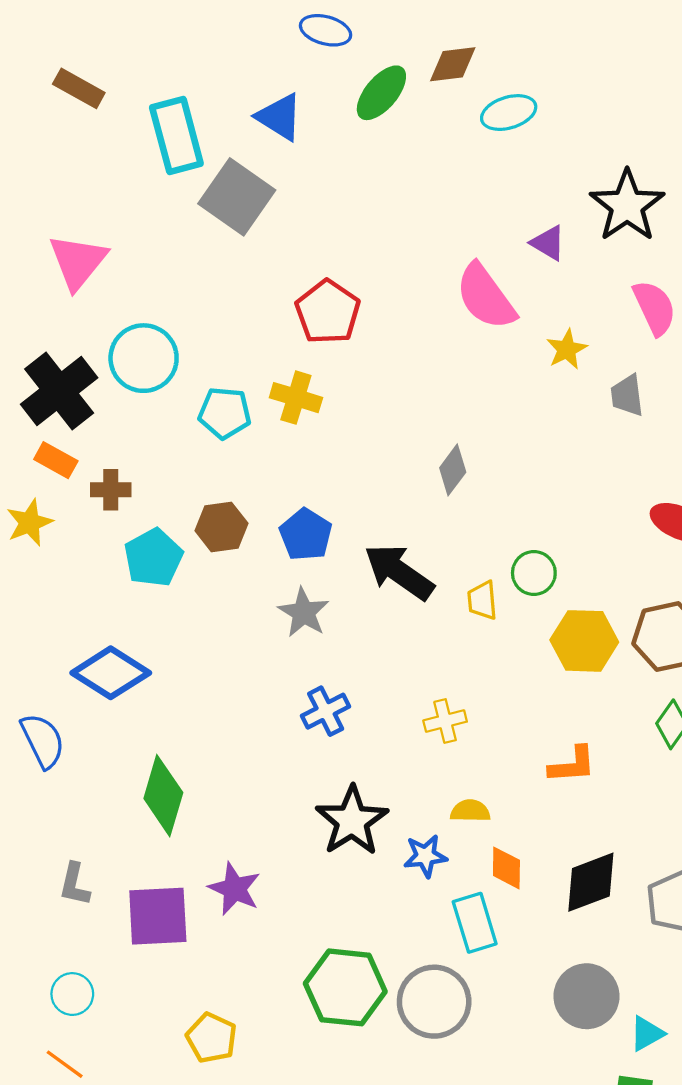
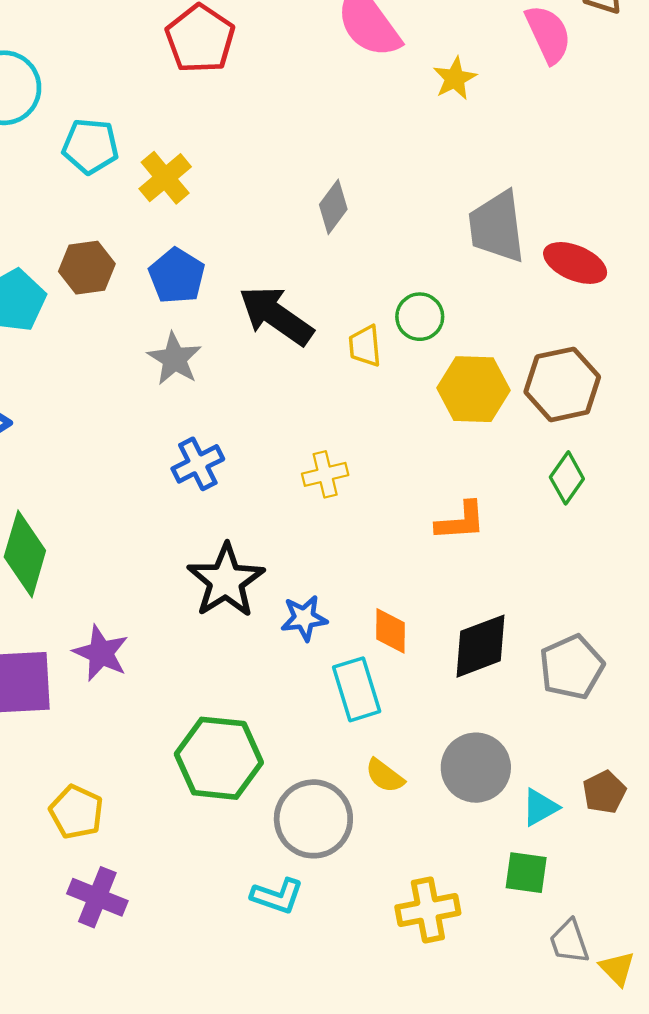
gray trapezoid: (627, 395) -> (497, 227), moved, size x1.6
yellow cross: (296, 398) -> (165, 178), moved, turned 33
yellow semicircle: (470, 811) -> (385, 776), moved, turned -144
gray circle: (434, 1002) -> (313, 819), moved

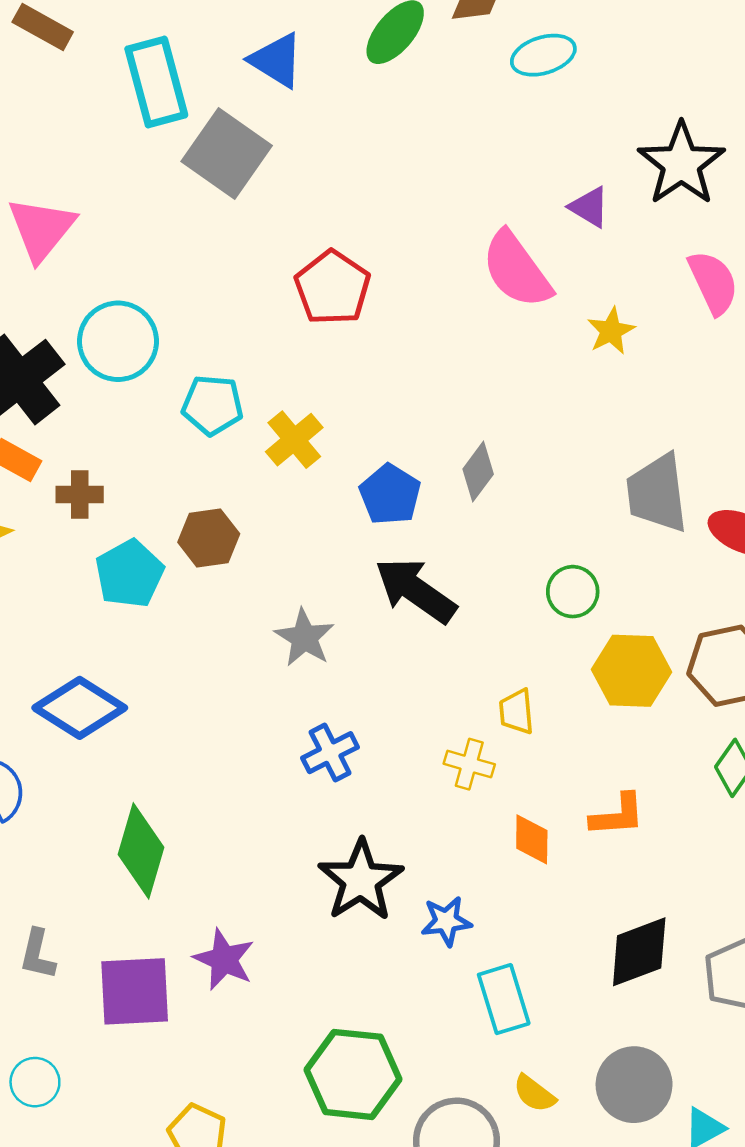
blue pentagon: (177, 276) -> (390, 495), moved
yellow trapezoid: (365, 346) -> (517, 712), moved
yellow cross: (325, 474) -> (469, 764), turned 30
orange diamond: (391, 631) -> (532, 839), moved

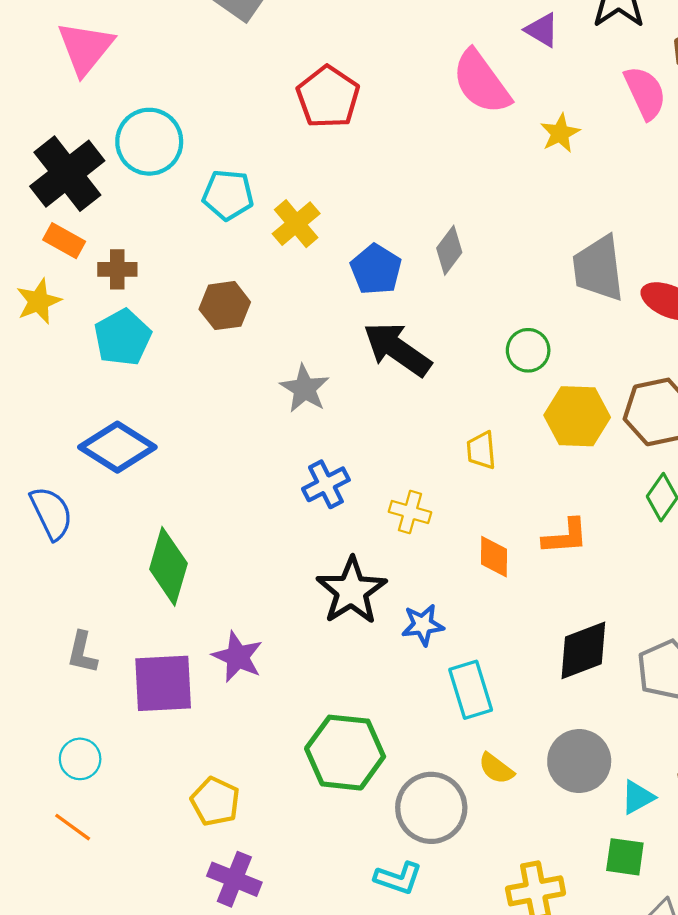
cyan pentagon: (129, 574) -> (123, 337), moved
yellow cross: (469, 764) -> (410, 512), moved

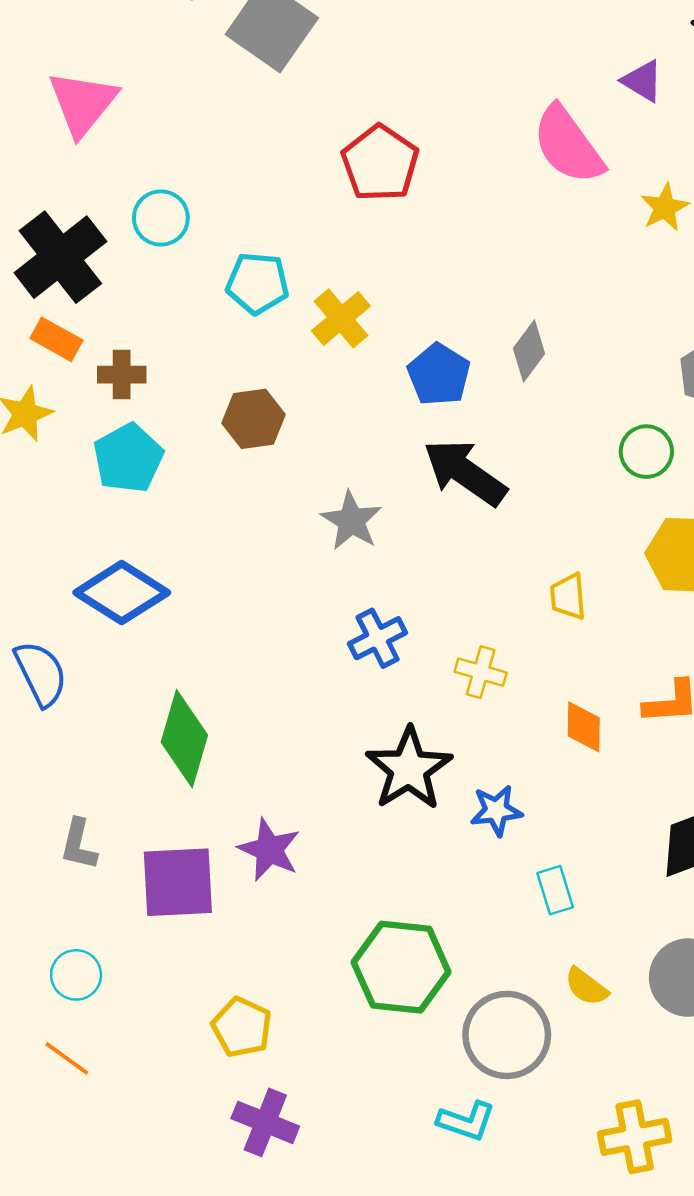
cyan circle: (149, 142) -> (161, 218), size x0.7
green circle: (528, 350) -> (646, 452), moved
cyan rectangle: (471, 690) -> (555, 890), size x0.7

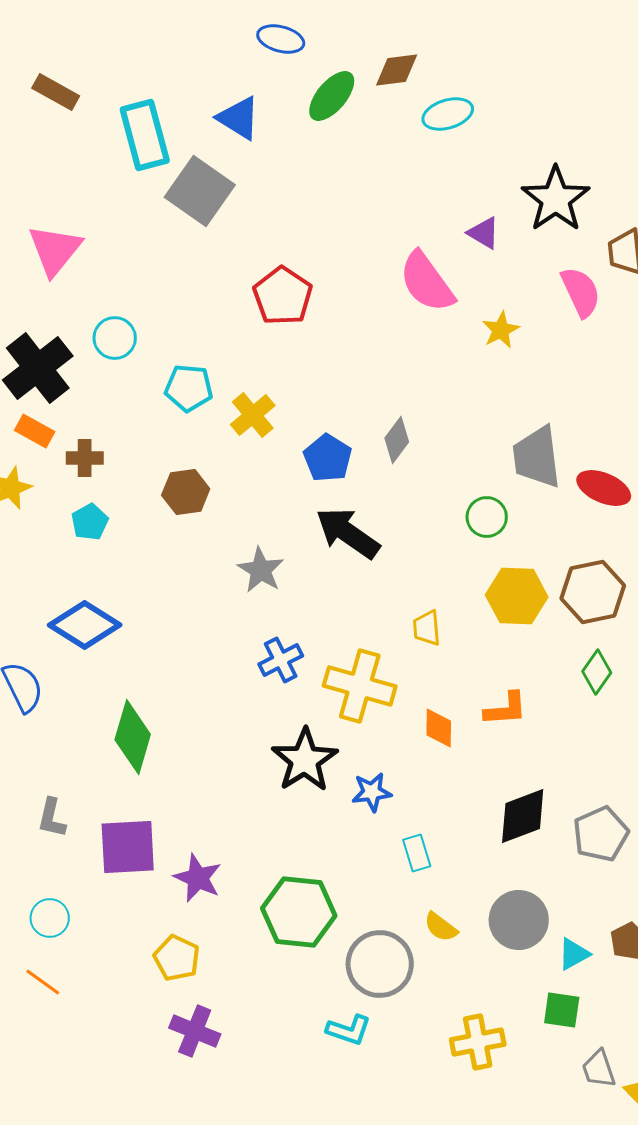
cyan pentagon: (128, 458) -> (90, 522), size x0.7
yellow cross: (481, 672) -> (360, 686), size x1.8
purple star: (269, 850) -> (198, 878), moved

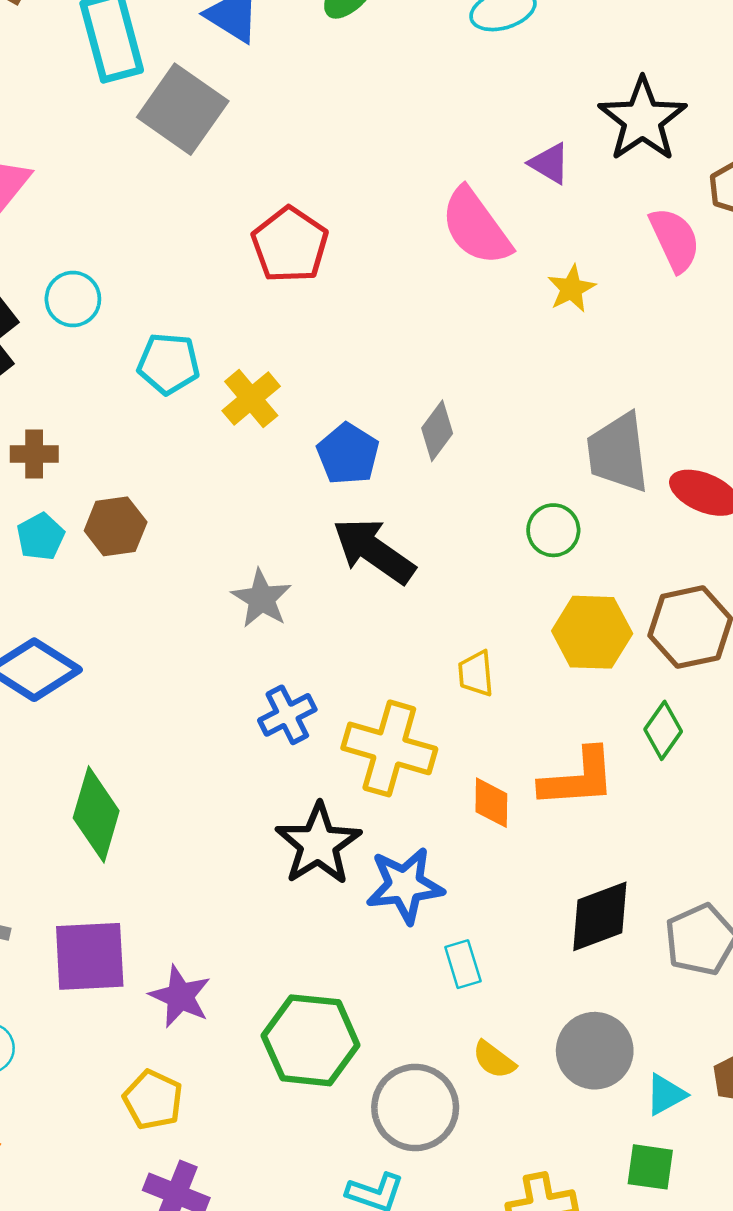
brown hexagon: (186, 492) -> (116, 526), moved
green diamond: (597, 672) -> (663, 730), moved
orange L-shape: (506, 709) -> (578, 778), size x1.4
blue star: (372, 792) -> (405, 885), size x1.5

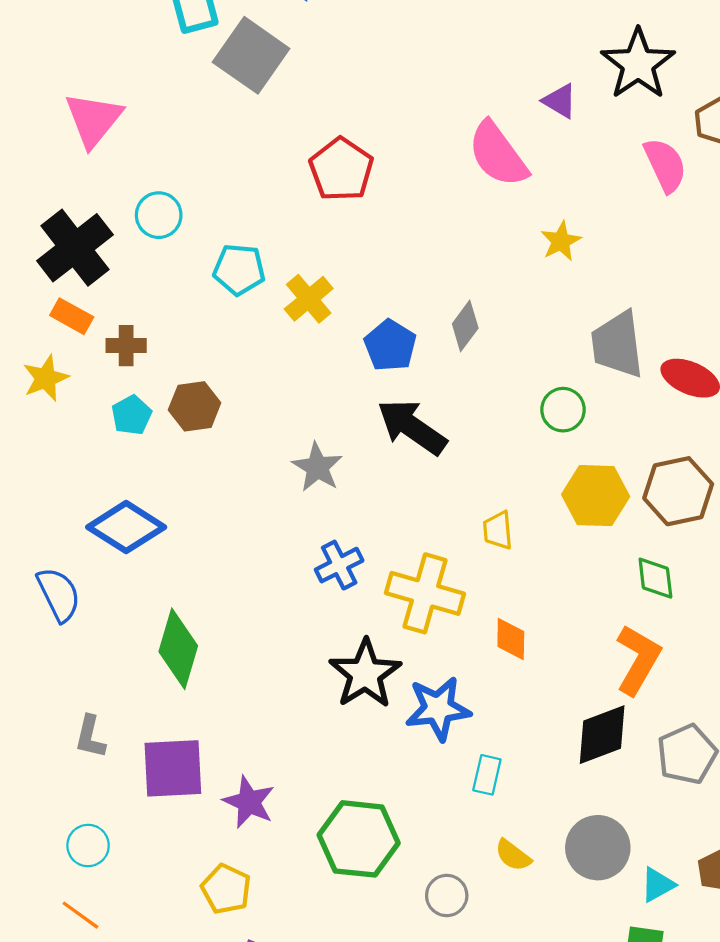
yellow star: (571, 289) -> (561, 241), moved
green diamond: (663, 730) -> (655, 578), turned -42
orange L-shape: (578, 778) -> (638, 660), moved, turned -56
cyan rectangle: (463, 964) -> (487, 775), turned 30
gray circle: (415, 1107) -> (447, 895), size x0.6

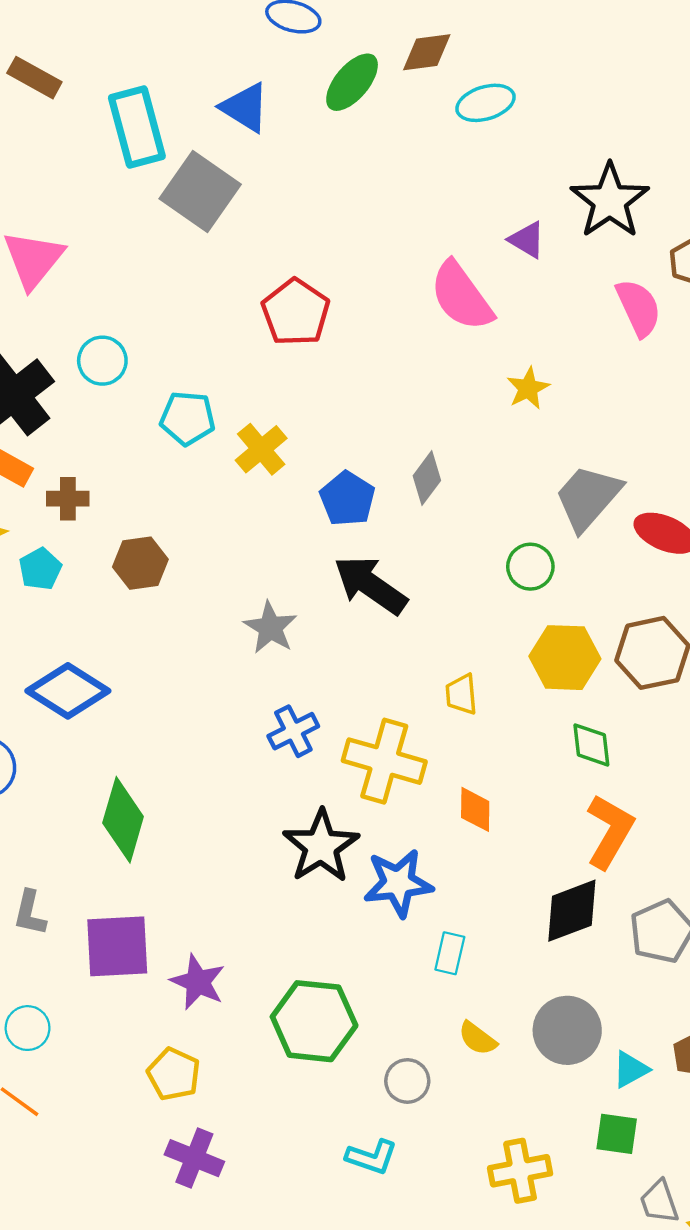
gray trapezoid: (617, 344) -> (588, 498), turned 48
cyan pentagon: (132, 415) -> (40, 569), moved
green diamond: (655, 578) -> (591, 745), moved

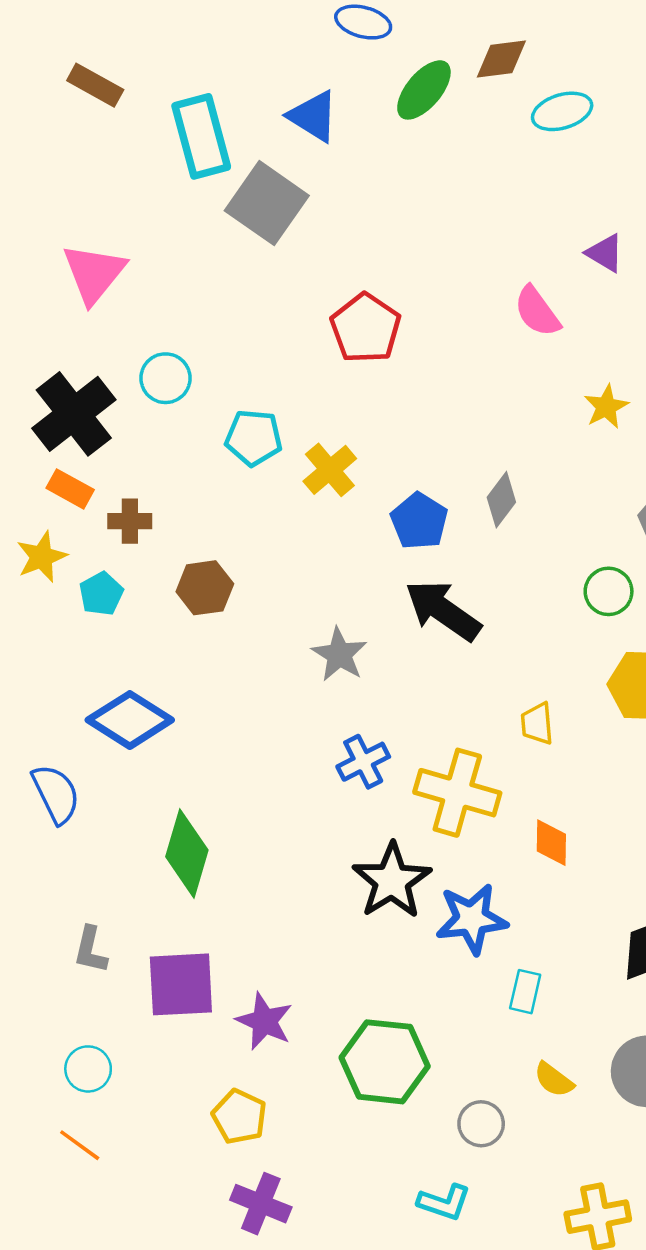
pink semicircle: (461, 296) -> (537, 311), size x0.7

